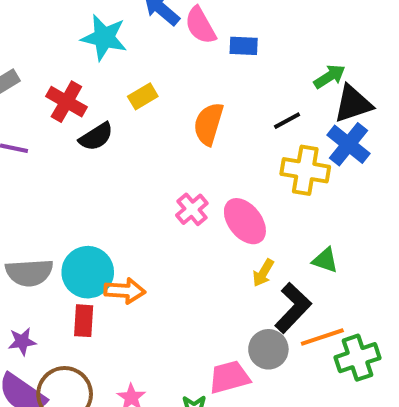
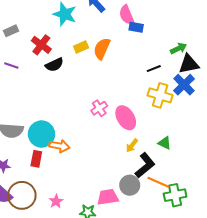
pink semicircle: (200, 25) -> (127, 15), moved
orange semicircle: (209, 124) -> (102, 49), moved
orange line: (322, 337) -> (158, 182), turned 35

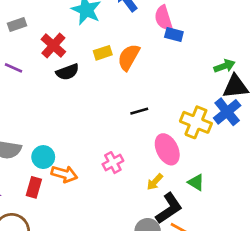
black line: (154, 69) -> (139, 111), moved
pink cross: (99, 108) -> (113, 163), moved
pink ellipse: (126, 118) -> (167, 149), moved
cyan circle: (42, 134) -> (43, 157), size x0.7

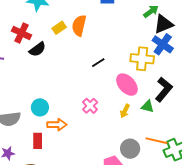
cyan circle: (43, 157) -> (40, 107), moved
green triangle: (196, 182) -> (147, 106), moved
black L-shape: (169, 208) -> (164, 90), moved

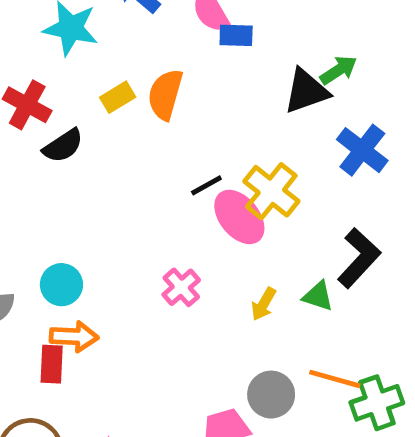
black triangle: (163, 24) -> (306, 91), moved
yellow cross: (142, 59) -> (271, 191), moved, turned 30
pink ellipse: (127, 85) -> (239, 217), moved
orange arrow: (57, 125) -> (74, 337), moved

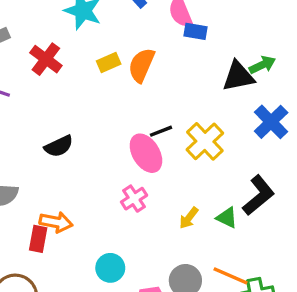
black semicircle: (63, 146) -> (59, 146), moved
pink ellipse: (239, 217) -> (146, 153), moved
cyan circle: (61, 285) -> (110, 268), moved

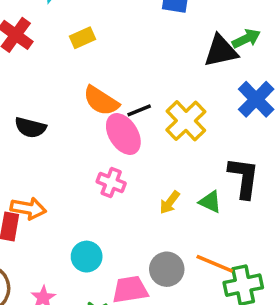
orange semicircle: (141, 65) -> (101, 101), moved, turned -80
black semicircle: (59, 146) -> (30, 128), turned 40
black L-shape: (258, 195) -> (244, 178), turned -42
pink cross: (134, 199) -> (111, 182), turned -35

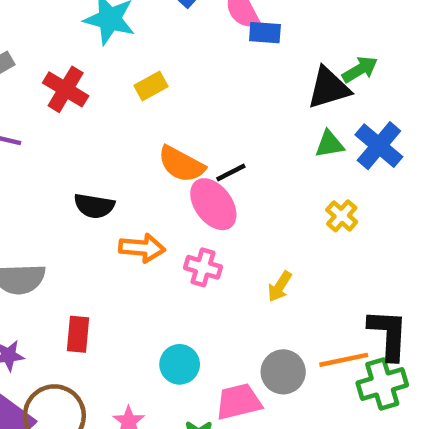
yellow cross: (186, 121) -> (342, 216), moved, size x0.6
black L-shape: (244, 178) -> (388, 334), moved
green triangle: (210, 202) -> (329, 144), moved, turned -30
orange arrow: (28, 208) -> (142, 248), moved
orange line: (215, 264) -> (344, 360), turned -30

